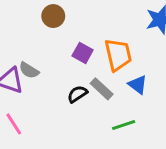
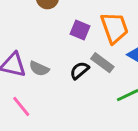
gray semicircle: (29, 70) -> (39, 69), moved

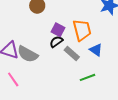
gray semicircle: (39, 69) -> (28, 54), size x1.5
black semicircle: (79, 70) -> (56, 42), moved

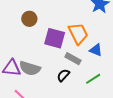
purple square: (58, 30) -> (55, 38), size x1.5
black semicircle: (56, 42) -> (63, 75), moved

